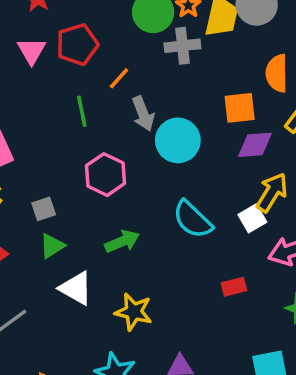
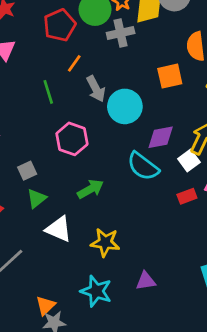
red pentagon: (77, 44) -> (60, 25), moved
purple diamond: (255, 145) -> (161, 137), moved
red rectangle: (234, 287) -> (187, 196), moved

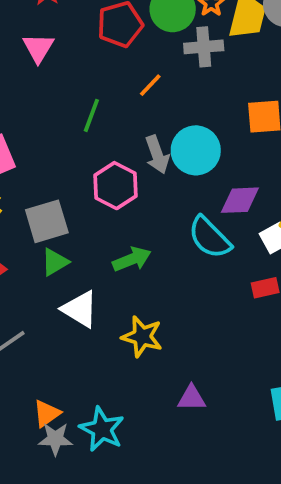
orange line: (74, 63) -> (150, 85), moved
gray arrow: (96, 89) -> (157, 155), moved
green line: (48, 92) -> (91, 115), turned 30
gray square: (27, 171) -> (47, 221), size x1.6
cyan star: (96, 291) -> (102, 429), moved

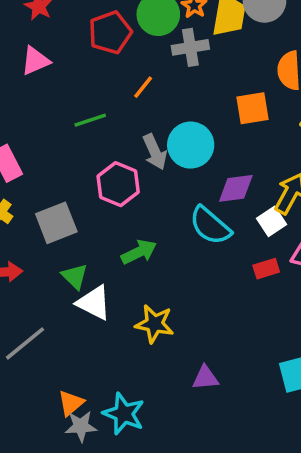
pink triangle: (38, 48) -> (35, 61), turned 40
green line: (91, 115) -> (90, 120), turned 56
green triangle: (55, 262) -> (75, 276), moved, turned -40

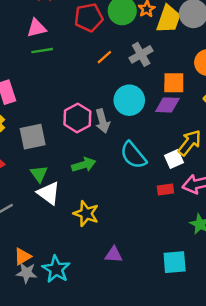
gray cross: (190, 47) -> (141, 54), moved, turned -30
green line: (90, 120) -> (42, 51), moved
gray arrow: (155, 152) -> (102, 121), moved
purple diamond: (236, 188) -> (167, 105), moved

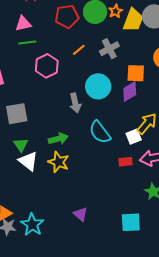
purple diamond: (167, 105) -> (130, 91), turned -35
pink hexagon: (77, 118) -> (47, 66), moved
yellow star: (86, 214) -> (59, 162), moved
purple triangle: (114, 255) -> (80, 214), turned 35

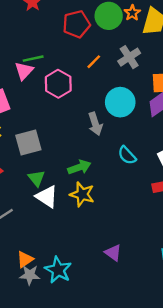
pink triangle: (23, 24) -> (24, 71), moved, turned -30
cyan semicircle: (100, 132) -> (127, 155), size x0.7

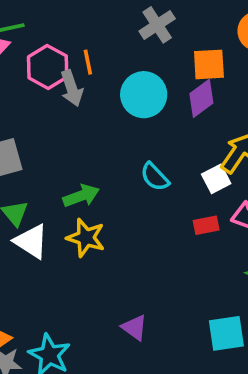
orange line: (94, 62) -> (88, 62), moved, turned -56
gray arrow: (95, 124) -> (72, 88), moved

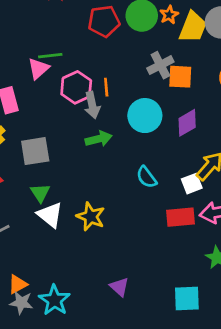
orange square: (209, 64) -> (180, 77), moved
green arrow: (81, 196) -> (99, 139), moved
red rectangle: (206, 225) -> (180, 217), size x1.5

